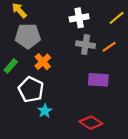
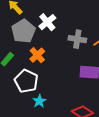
white cross: (79, 18) -> (47, 22), moved, turned -30
gray pentagon: (28, 36) -> (23, 31), turned -30

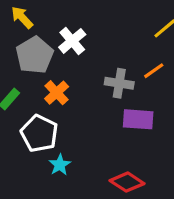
gray cross: (77, 39) -> (119, 83), moved

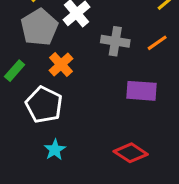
gray cross: (119, 83) -> (115, 41), moved
cyan star: (60, 165) -> (55, 150), moved

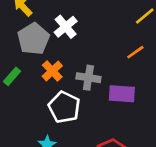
gray cross: (115, 41) -> (88, 78), moved
white pentagon: (44, 105) -> (64, 107), moved

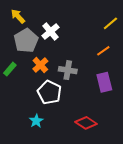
purple rectangle: (122, 94) -> (104, 82), moved, turned 72

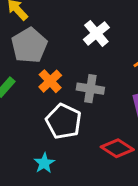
white cross: (50, 31) -> (96, 33), moved
red diamond: (86, 123) -> (117, 148), moved

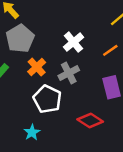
white cross: (96, 33) -> (74, 42), moved
gray cross: (90, 89) -> (69, 73), turned -36

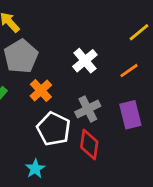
gray cross: (69, 73) -> (88, 109), moved
red diamond: (90, 121) -> (89, 145), moved, turned 65

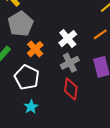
white cross: (85, 61) -> (68, 39), moved
white pentagon: (54, 129) -> (27, 77), moved

